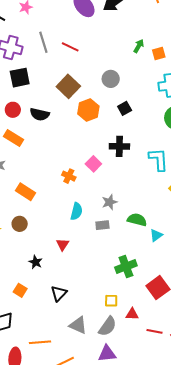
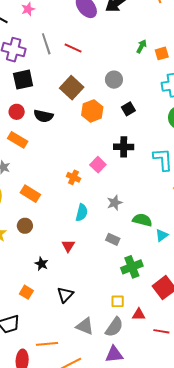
gray rectangle: (102, 225) -> (113, 239), moved, turned 32

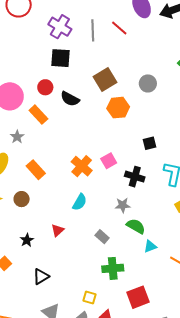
red line: (73, 48) -> (119, 28), moved
black square: (128, 109) -> (150, 143), moved
black cross: (124, 147) -> (135, 177), moved
orange cross: (74, 177) -> (82, 166), size x1.5
gray star: (115, 203) -> (123, 205), moved

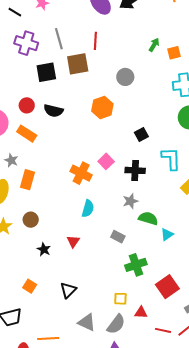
red line: (119, 28) -> (95, 41), moved, turned 66
black square: (61, 58) -> (46, 72), moved
brown square: (105, 79) -> (78, 64), moved, turned 35
orange rectangle: (36, 170) -> (27, 180), moved, turned 72
black star: (27, 240) -> (44, 249), moved

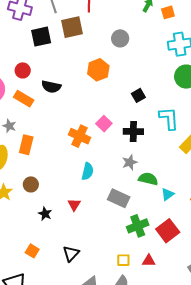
black semicircle: (53, 111) -> (51, 87), moved
gray rectangle: (118, 237) -> (119, 198), size x1.5
red square: (167, 287) -> (168, 231), moved
red triangle: (141, 313) -> (149, 261), moved

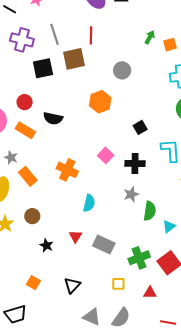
orange cross: (79, 136) -> (67, 170), moved
orange rectangle: (26, 145) -> (28, 176), turned -54
green semicircle: (148, 179) -> (150, 211), turned 84
gray rectangle: (119, 198) -> (104, 245), moved
yellow square: (123, 260) -> (118, 284), moved

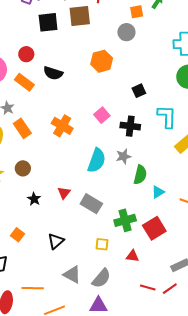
orange square: (170, 45) -> (137, 12), moved
cyan semicircle: (89, 203) -> (97, 160), moved, size x1.4

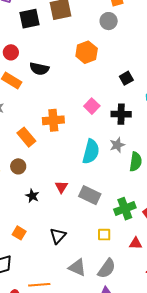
orange cross: (62, 126) -> (53, 120), turned -30
orange rectangle: (22, 128) -> (26, 137), moved

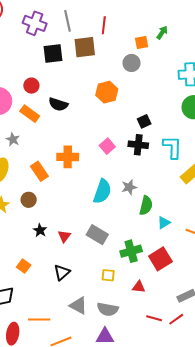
black cross: (121, 114) -> (138, 145), moved
red triangle: (61, 187) -> (64, 236), moved
gray semicircle: (107, 269) -> (108, 309), turned 60

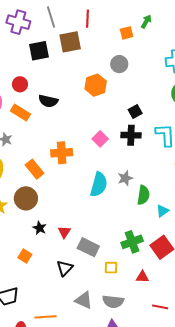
gray circle: (132, 63) -> (119, 64), moved
brown circle: (29, 200) -> (26, 198), size x1.5
gray rectangle: (97, 235) -> (88, 247), moved
orange square: (24, 266) -> (25, 256), moved

